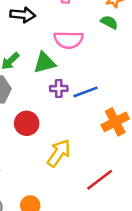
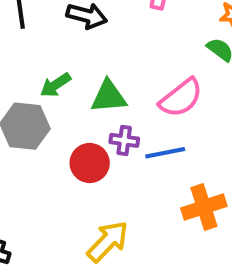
pink semicircle: (69, 40) -> (181, 98), moved, turned -48
red circle: (27, 123) -> (90, 163), moved

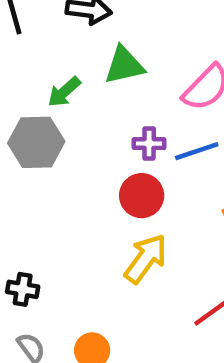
green triangle: (109, 96) -> (124, 65), moved
red circle: (90, 163) -> (142, 196), moved

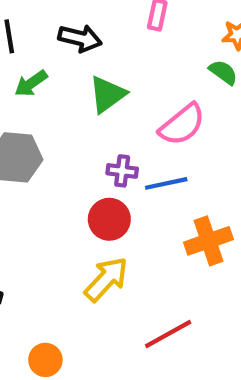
green triangle: (124, 65) -> (107, 94), turned -30
green arrow: (64, 92) -> (31, 83), moved

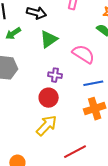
pink semicircle: (182, 125) -> (83, 54), turned -110
blue line: (166, 183) -> (93, 83), moved

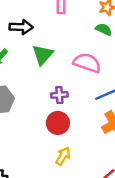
yellow arrow: (47, 126) -> (63, 156), size x0.7

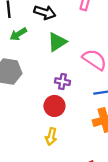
yellow arrow: (63, 156) -> (51, 137), turned 147

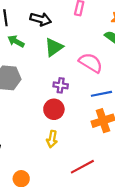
green arrow: (18, 34) -> (16, 41), turned 63

